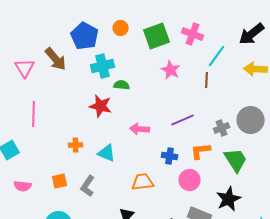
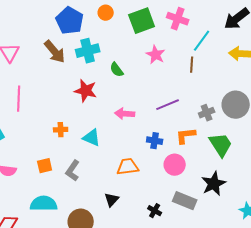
brown arrow: (56, 59) -> (55, 52), moved
green semicircle: (122, 85) -> (117, 70), moved, turned -133

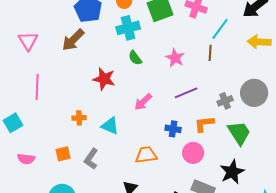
cyan cross: (88, 51) -> (128, 28), moved
brown arrow: (55, 52) -> (73, 40), turned 85
pink star: (156, 55) -> (175, 58), moved
pink arrow: (125, 114) -> (143, 102), turned -48

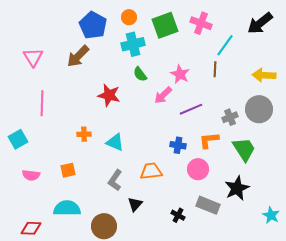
yellow arrow: (259, 42) -> (264, 75), moved
pink arrow: (143, 102) -> (163, 95), moved
gray L-shape: (91, 159) -> (115, 180), moved

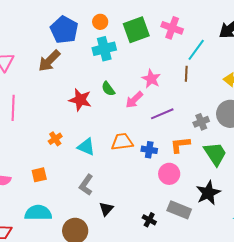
green semicircle: (140, 74) -> (108, 89), moved
orange cross: (84, 134) -> (55, 139), turned -32
orange trapezoid: (151, 171) -> (122, 142), moved

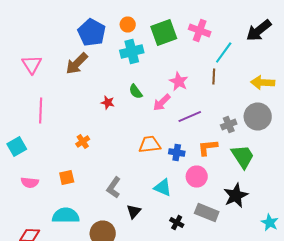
red star: (80, 100) -> (108, 102), size x0.6
cyan triangle: (86, 147) -> (163, 188), moved

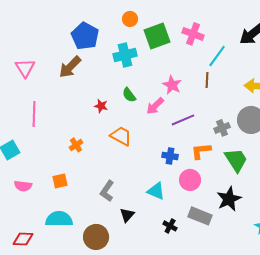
orange circle: (128, 24) -> (130, 19), moved
orange trapezoid: (150, 144) -> (121, 136), moved, turned 35

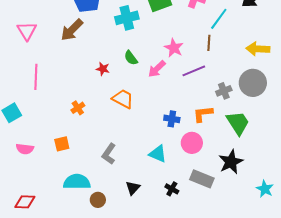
purple line: (183, 120) -> (194, 71), moved
black triangle: (127, 215) -> (133, 188), moved
cyan semicircle: (59, 219) -> (77, 182), moved
brown circle: (96, 237) -> (98, 200), size x0.6

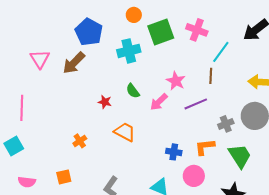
pink triangle: (27, 31) -> (40, 59), moved
pink line: (36, 77) -> (22, 108), moved

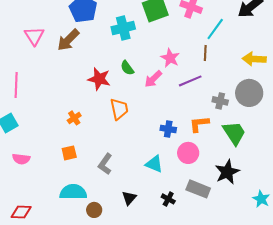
red star: (105, 102) -> (99, 79), size x1.6
gray cross: (226, 124) -> (220, 101), turned 35
orange trapezoid: (125, 132) -> (119, 109), turned 50
orange square: (64, 177) -> (69, 153), moved

